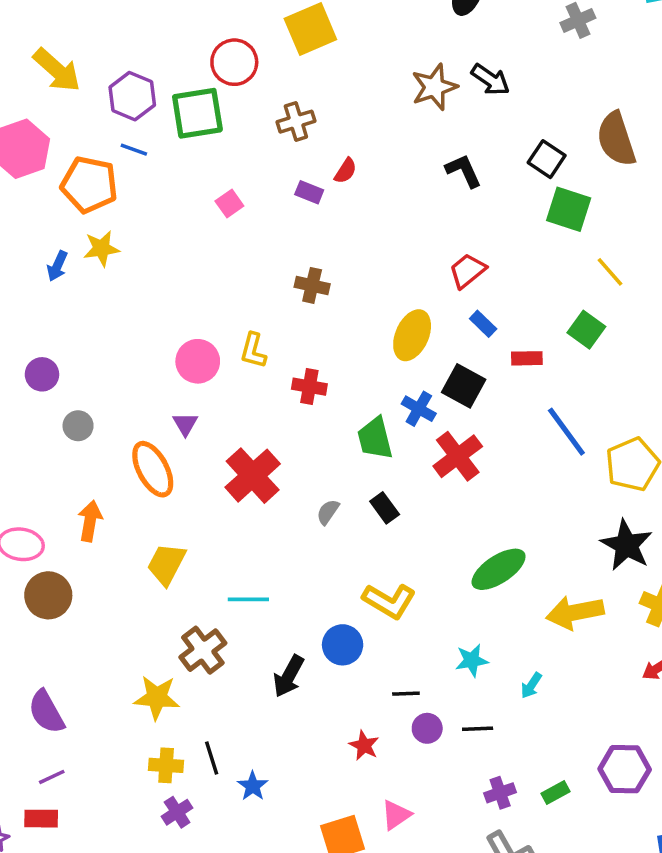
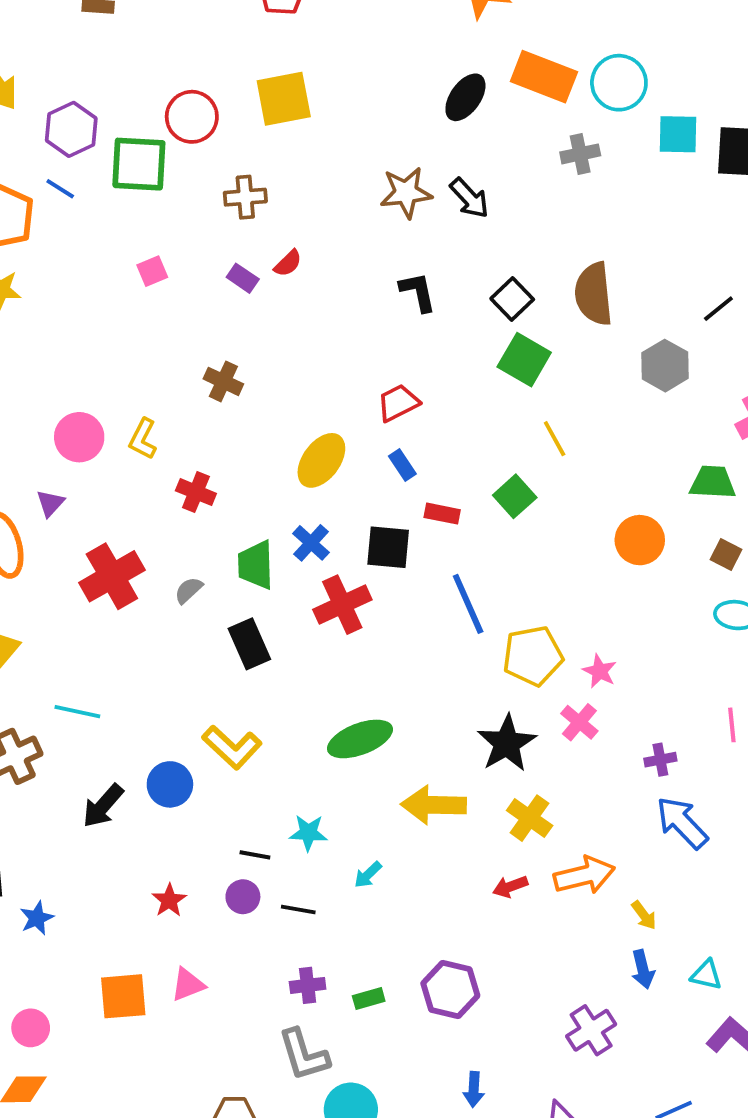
black square: (464, 386) -> (388, 547), moved, turned -36
black rectangle: (385, 508) -> (249, 644), size x1.4
gray semicircle: (328, 512) -> (189, 590), moved
black line: (406, 694) -> (255, 855), moved

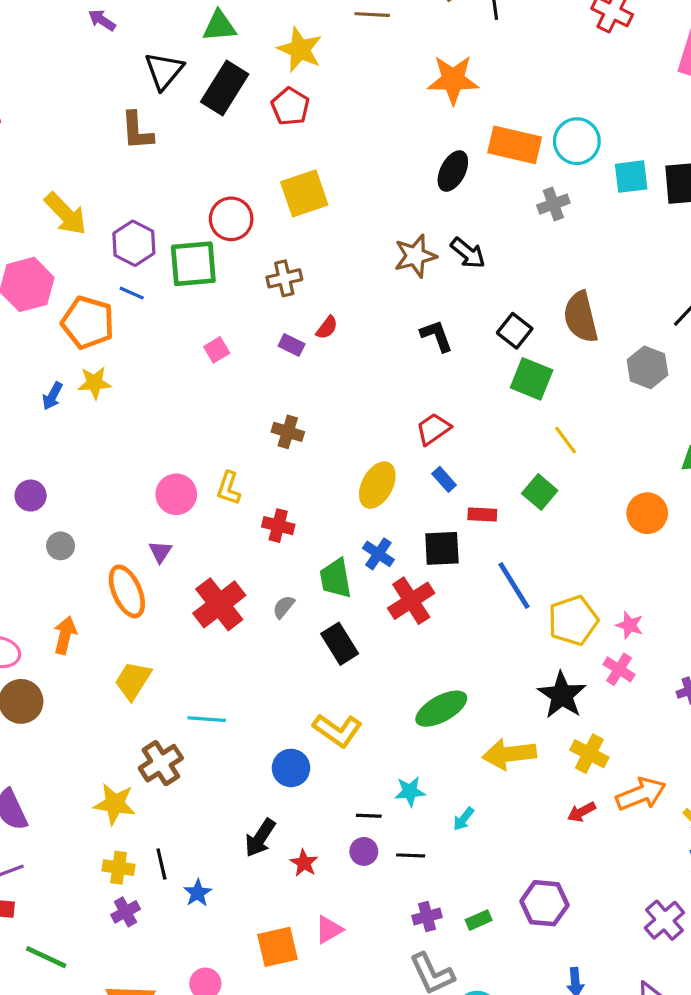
black arrow: (103, 806) -> (260, 838), moved

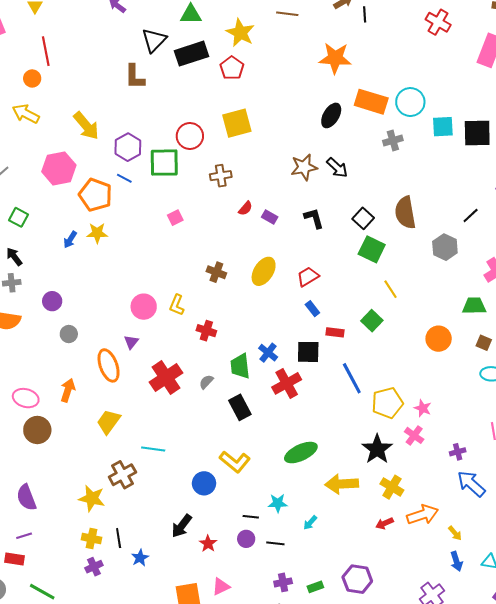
black rectangle: (225, 88) -> (191, 54), turned 36
purple rectangle: (292, 345) -> (270, 217), moved
yellow ellipse: (377, 485) -> (264, 271), moved

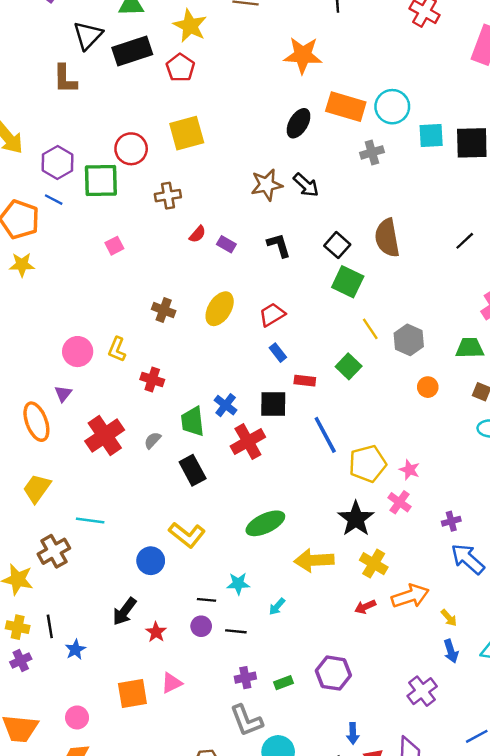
gray hexagon: (445, 247) -> (409, 340), moved
orange circle: (439, 339) -> (428, 387), size x0.7

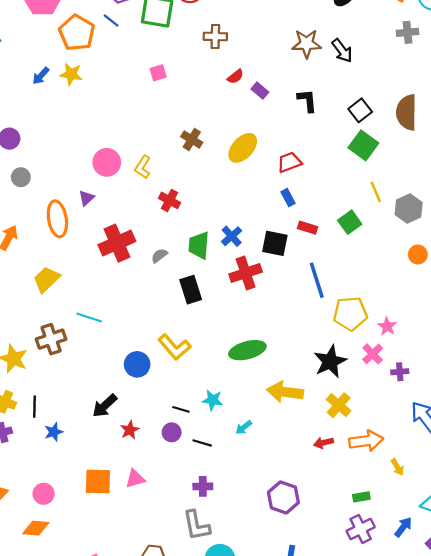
purple cross: (451, 521) -> (400, 372), moved
blue arrow: (451, 651) -> (403, 527), moved, turned -135
green rectangle: (284, 683) -> (361, 497), moved

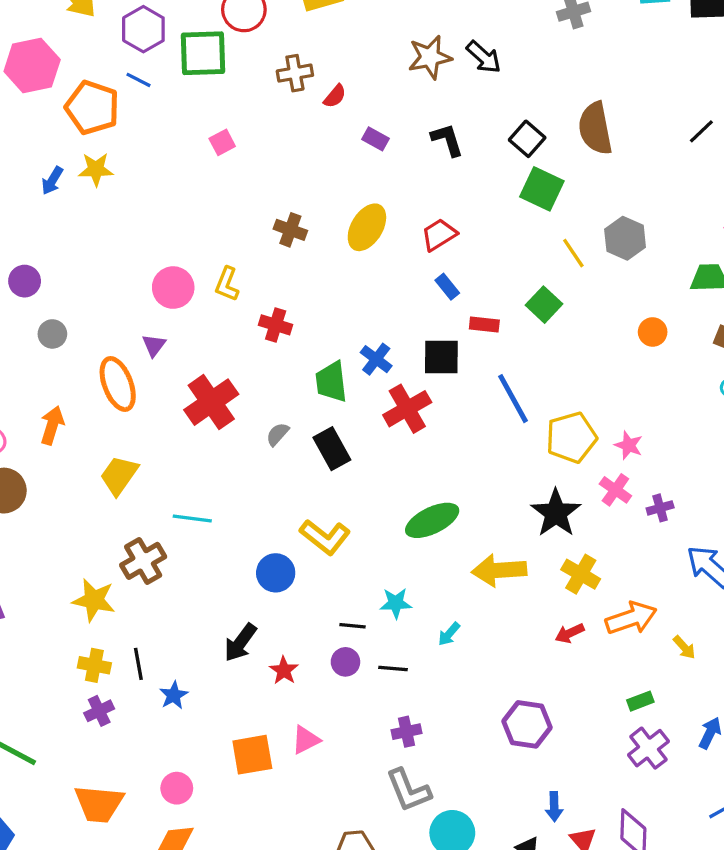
red semicircle: (235, 77) -> (335, 96), moved
gray hexagon: (409, 208) -> (625, 238), moved
gray semicircle: (159, 256) -> (278, 434), moved

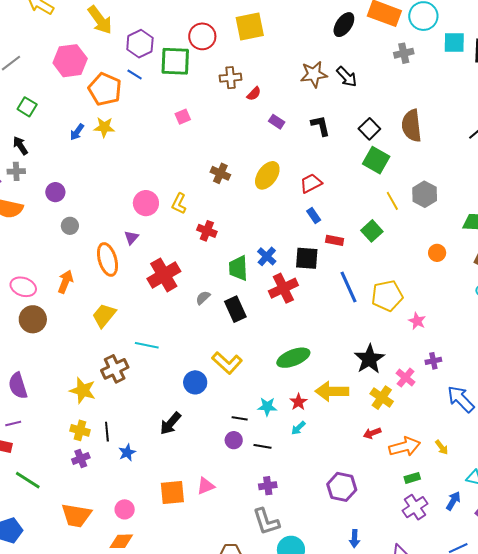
yellow pentagon: (571, 437) -> (387, 296), moved
pink cross: (615, 490) -> (406, 378), moved
orange arrow: (631, 618) -> (405, 447), moved
red star: (284, 670) -> (298, 402), moved

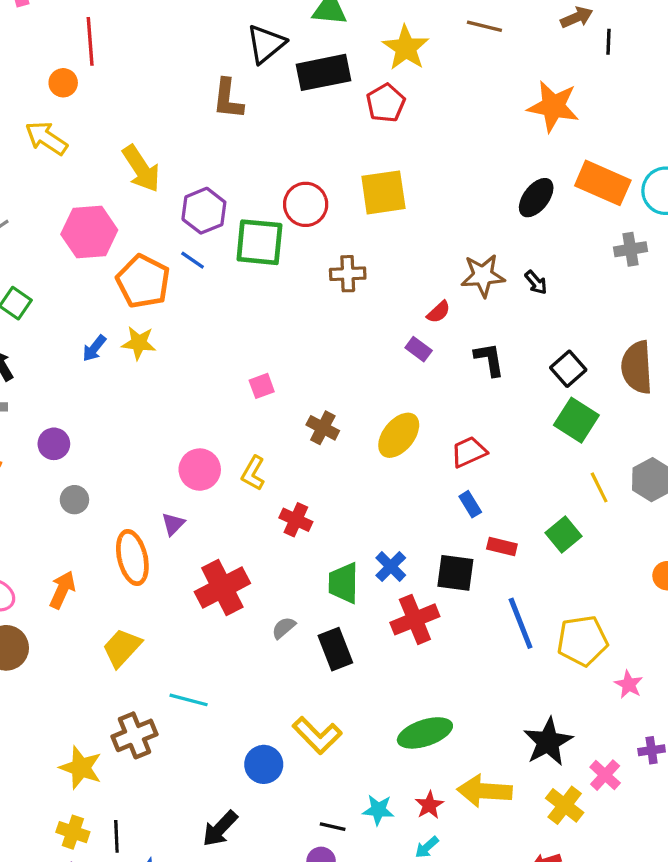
black arrow: (347, 77) -> (536, 282), size x0.7
red semicircle: (254, 94) -> (439, 312), moved
pink square: (183, 117) -> (262, 386), moved

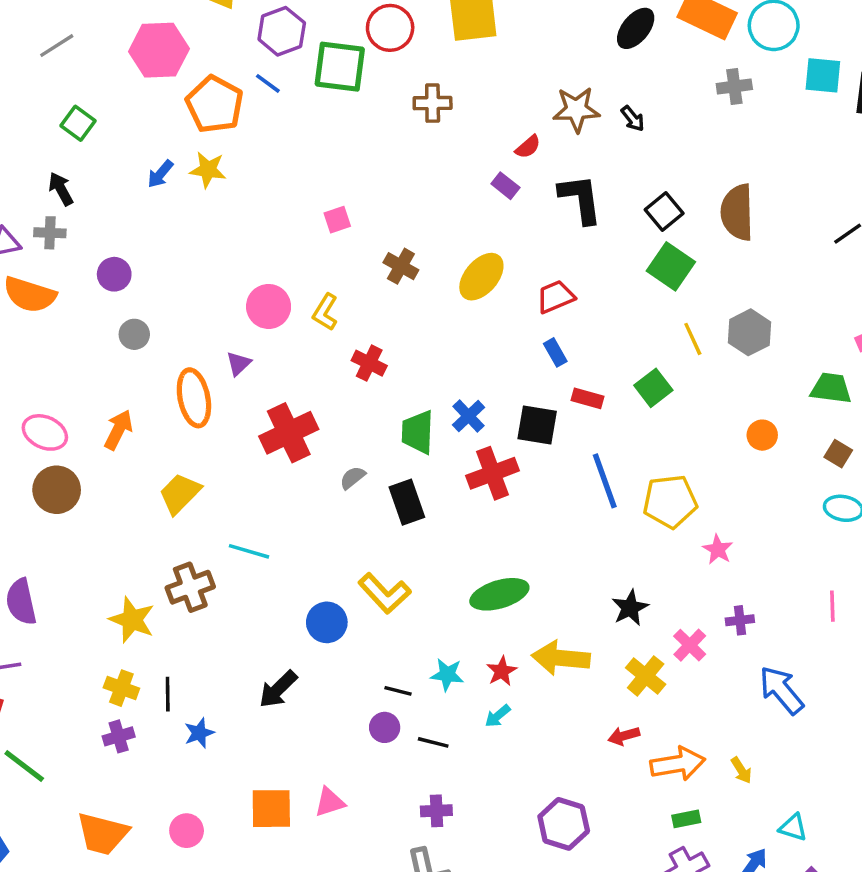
black L-shape: (489, 359) -> (580, 199), size x1.4
black star: (548, 742) -> (630, 608), size x0.7

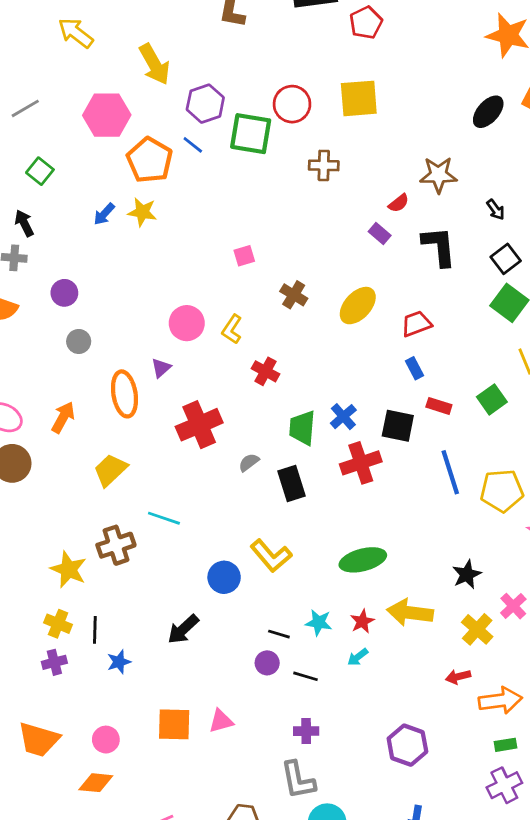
black arrow: (633, 119) -> (496, 210), moved

